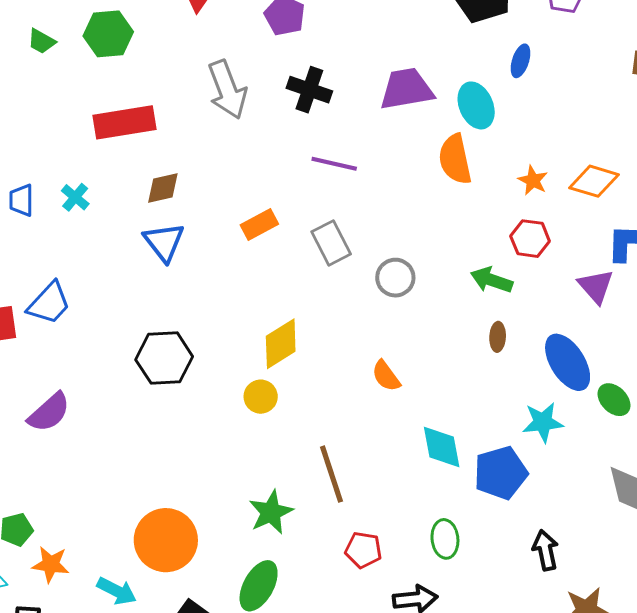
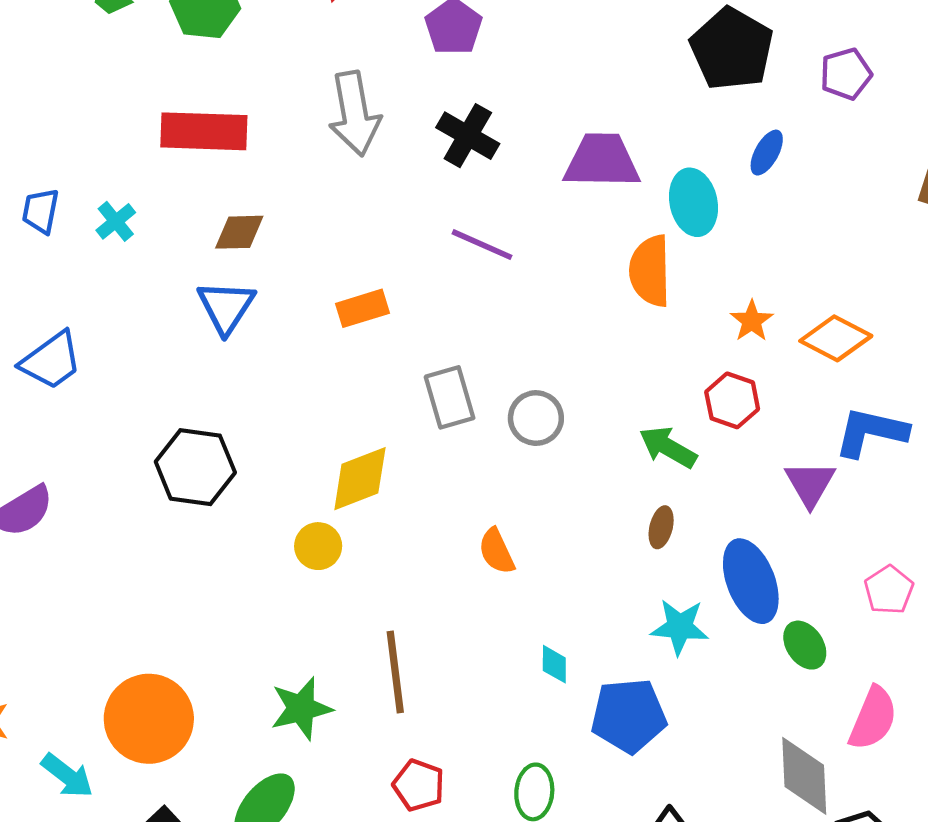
gray rectangle: (331, 243) -> (450, 397), moved
cyan star: (543, 422) -> (680, 627), moved
cyan diamond: (442, 447) -> (554, 664), size x0.6

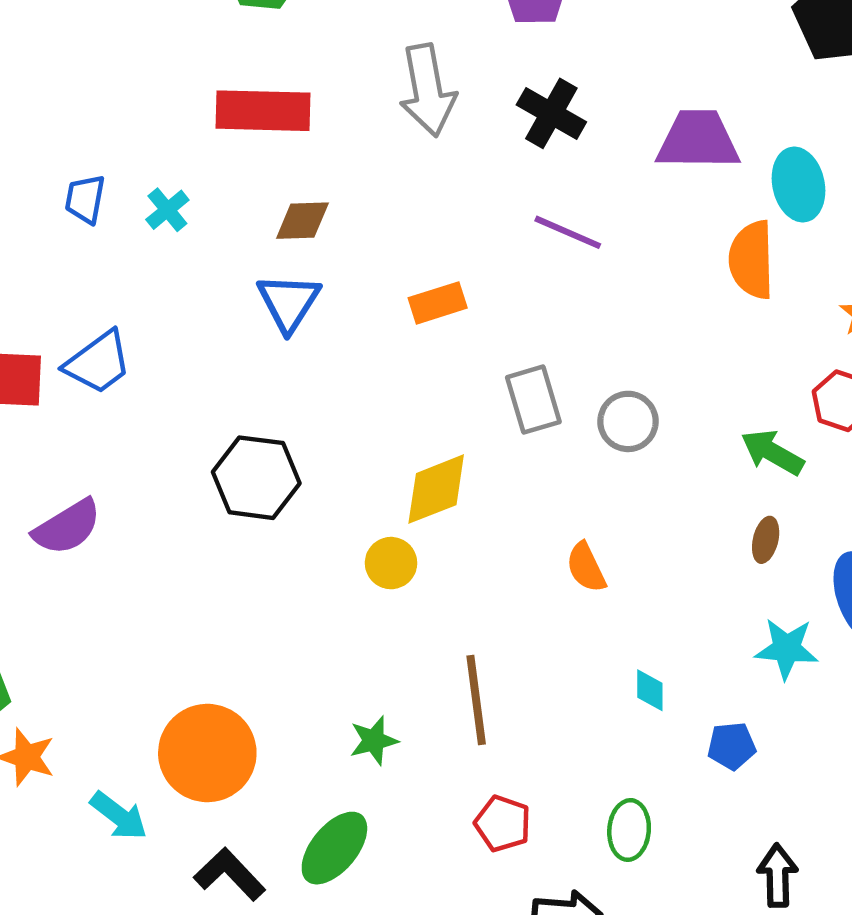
green star: (301, 708) -> (374, 741), size x0.7
blue pentagon: (629, 716) -> (732, 746), size x0.6

